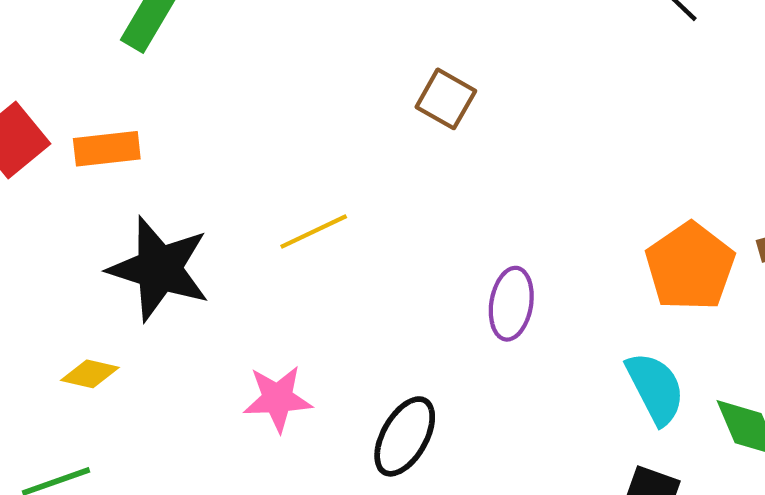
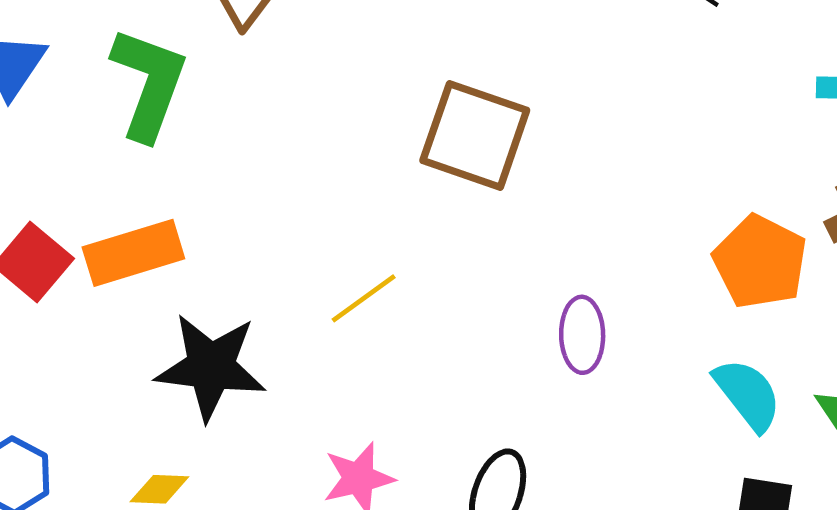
brown square: (446, 99) -> (475, 135), size x1.8
orange rectangle: (107, 149) -> (133, 253), size x1.4

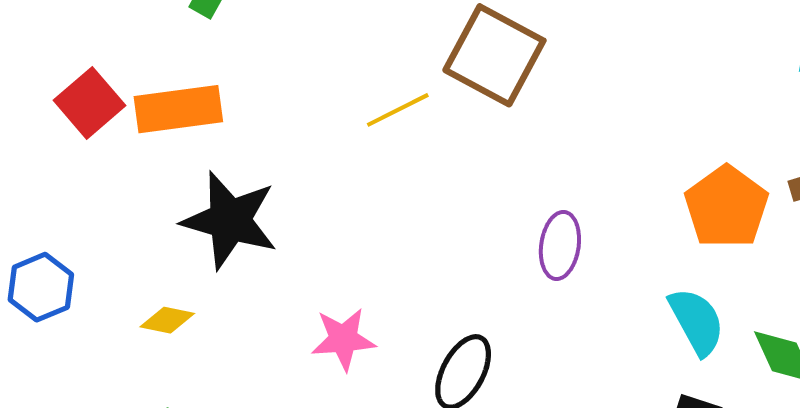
yellow line: (364, 298) -> (398, 110), moved

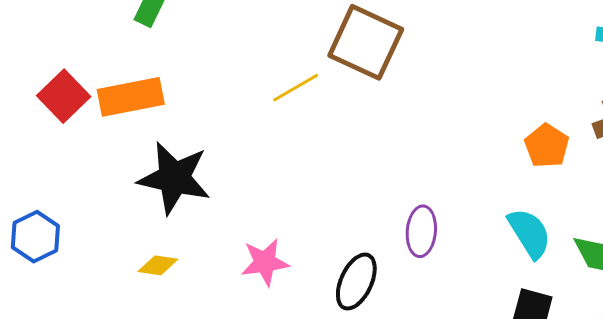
orange pentagon: (726, 207) -> (547, 146), size x0.7
purple ellipse: (560, 245) -> (421, 231), moved
yellow diamond: (167, 320) -> (158, 265), moved

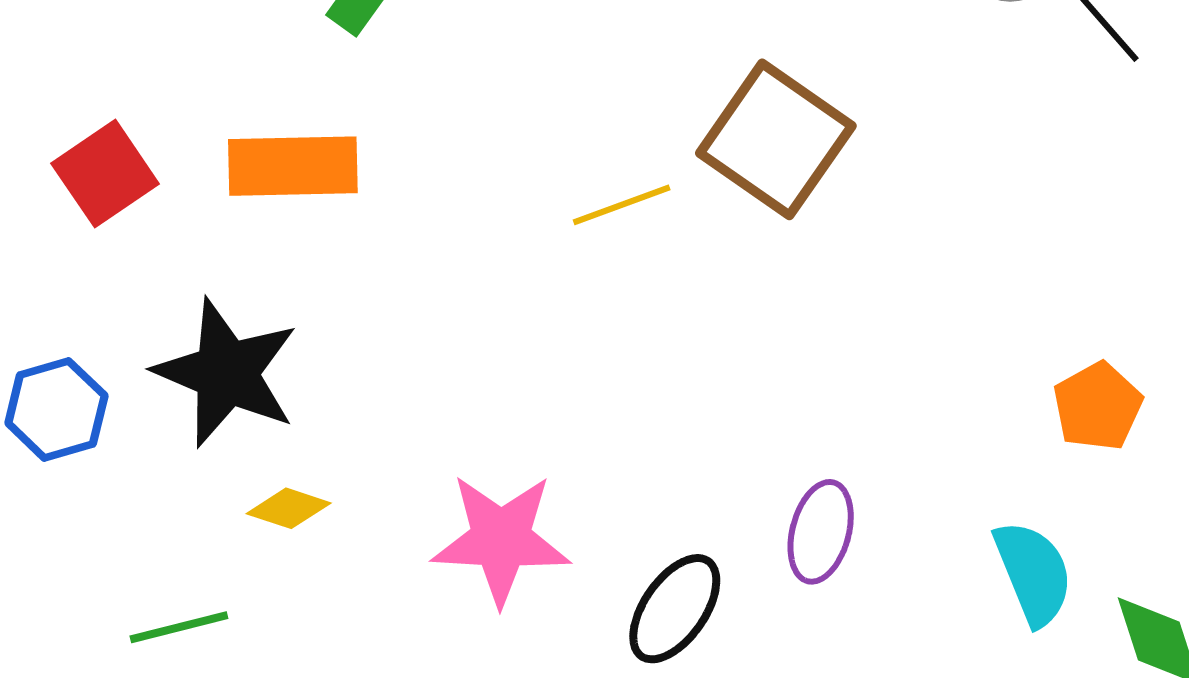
red square: (64, 96) -> (105, 174), moved
black star: (174, 178) -> (226, 373), moved
pink star: (265, 262) -> (501, 539), size x1.4

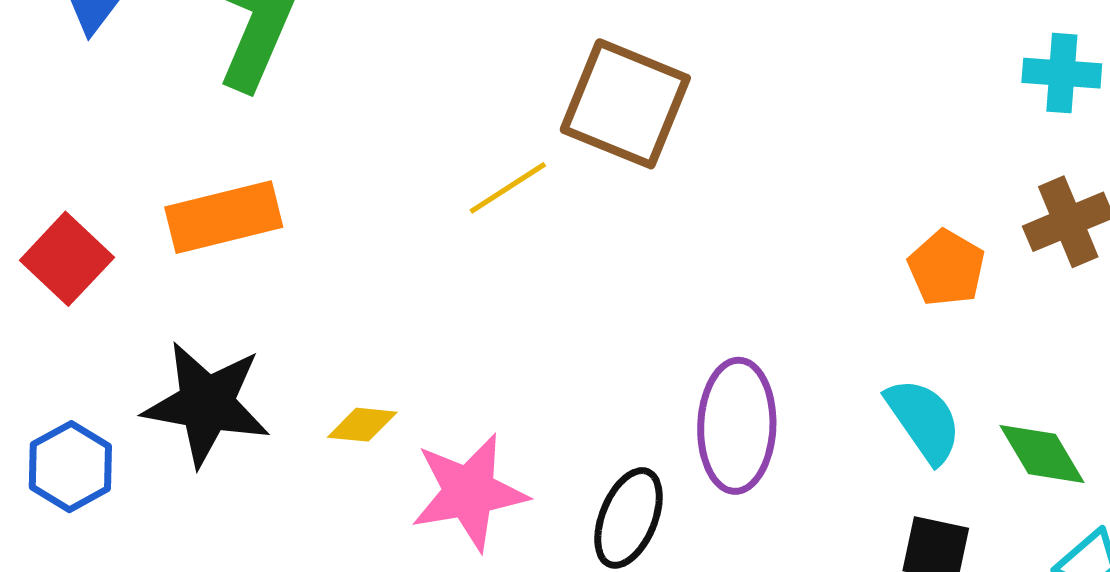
yellow diamond: (289, 508) -> (362, 425), moved
purple ellipse: (821, 532) -> (737, 426), size x1.5

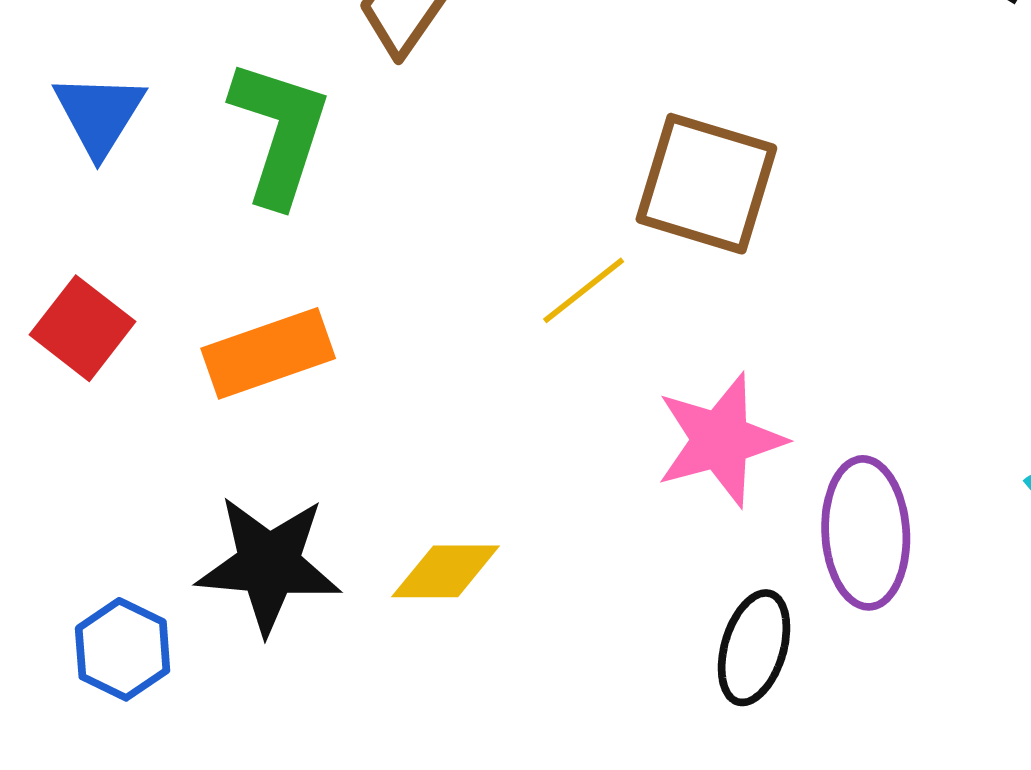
red square: (67, 259) -> (82, 328), moved
yellow diamond: (362, 425) -> (446, 571), size x1.4
pink star: (469, 492) -> (720, 440), moved

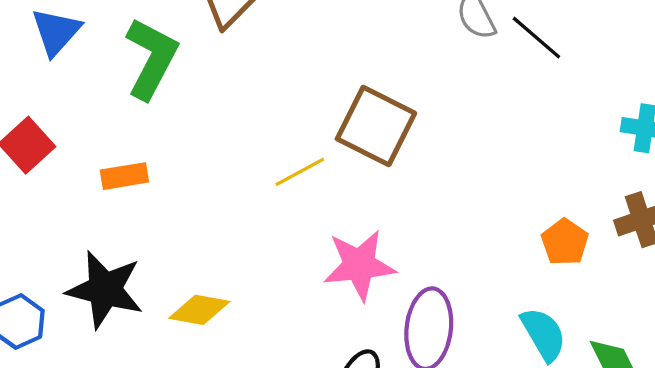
orange rectangle: (268, 353) -> (124, 176), size x0.7

